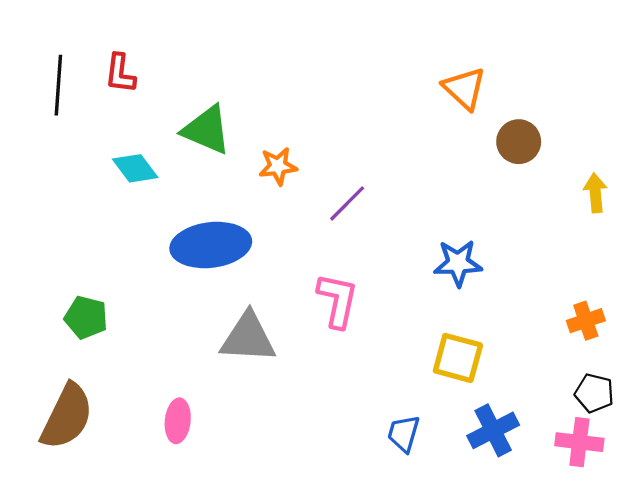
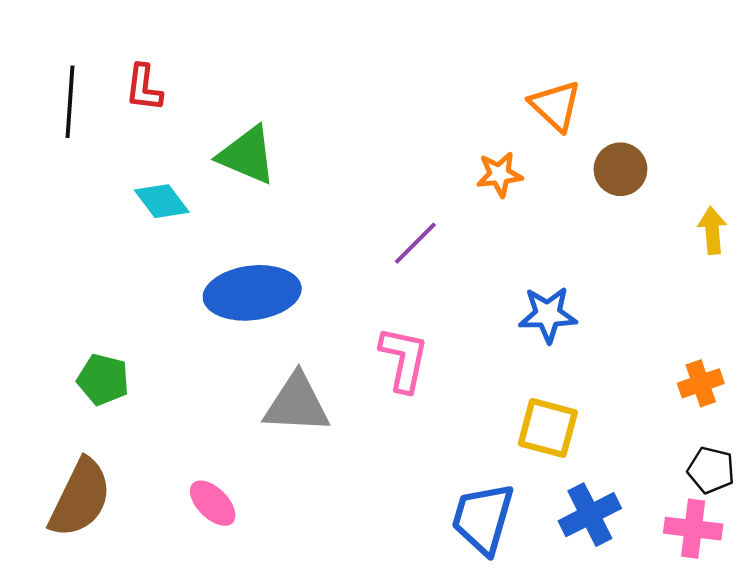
orange star: (278, 166) -> (499, 174), moved
pink ellipse: (178, 421) -> (213, 503), turned -51
blue trapezoid: (404, 434) -> (483, 518), size x1.6

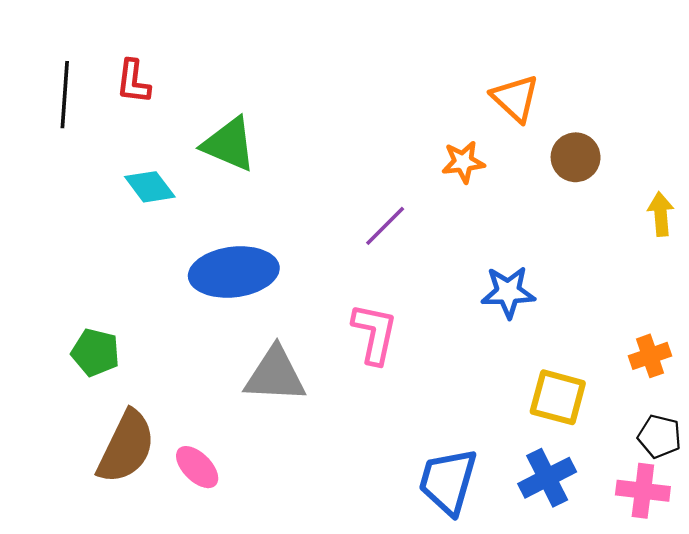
yellow square: (548, 428) -> (558, 397), moved
brown semicircle: (80, 498) -> (126, 447), moved

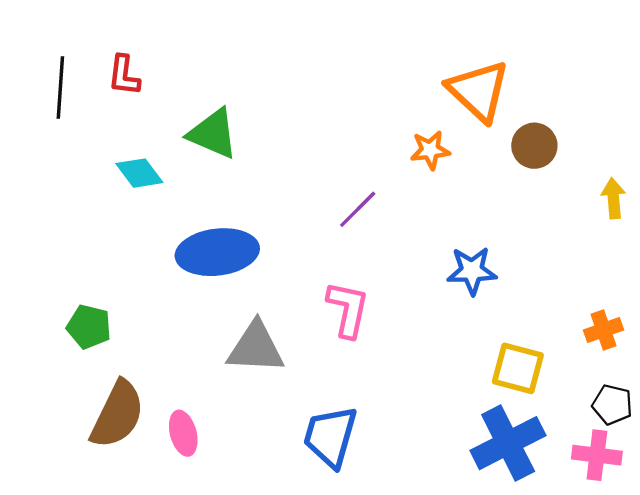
orange triangle: (515, 98) -> (478, 91), size x1.4
pink ellipse: (197, 467) -> (183, 433), turned 30
blue cross: (547, 478) -> (508, 443), size x1.4
blue trapezoid: (448, 481) -> (330, 436), moved

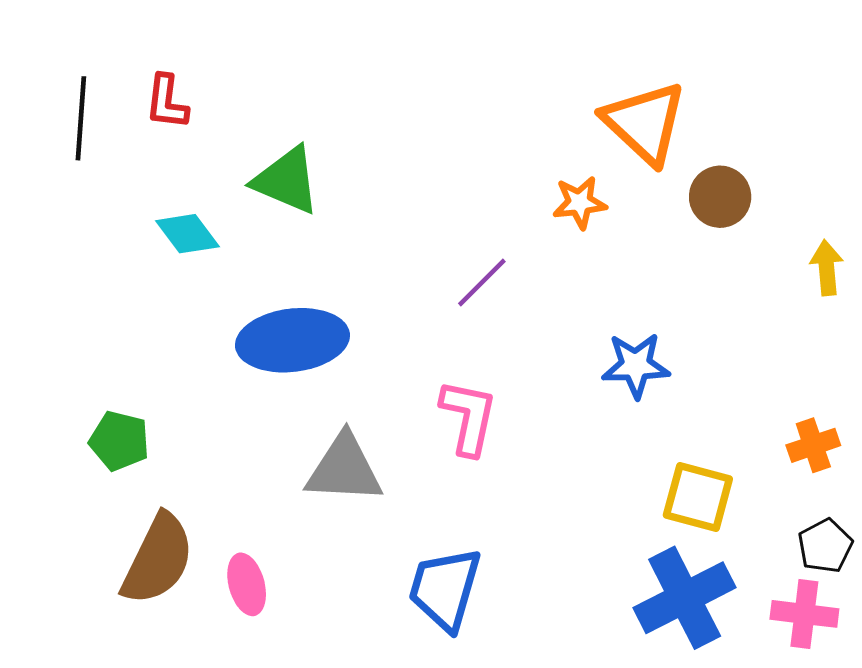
black pentagon: (612, 405) -> (825, 546), turned 30

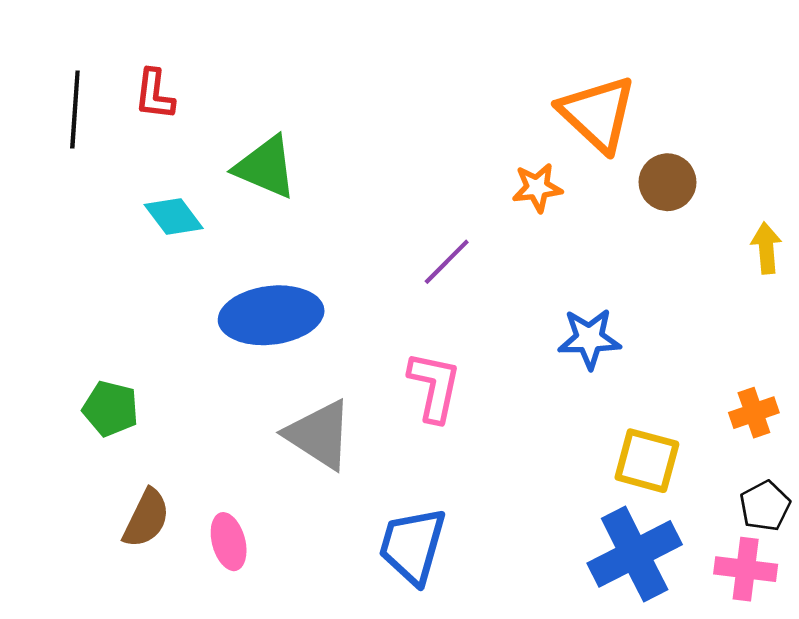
gray triangle: (344, 469) -> (319, 435), turned 30
brown semicircle: (158, 559) -> (146, 518), size x0.7

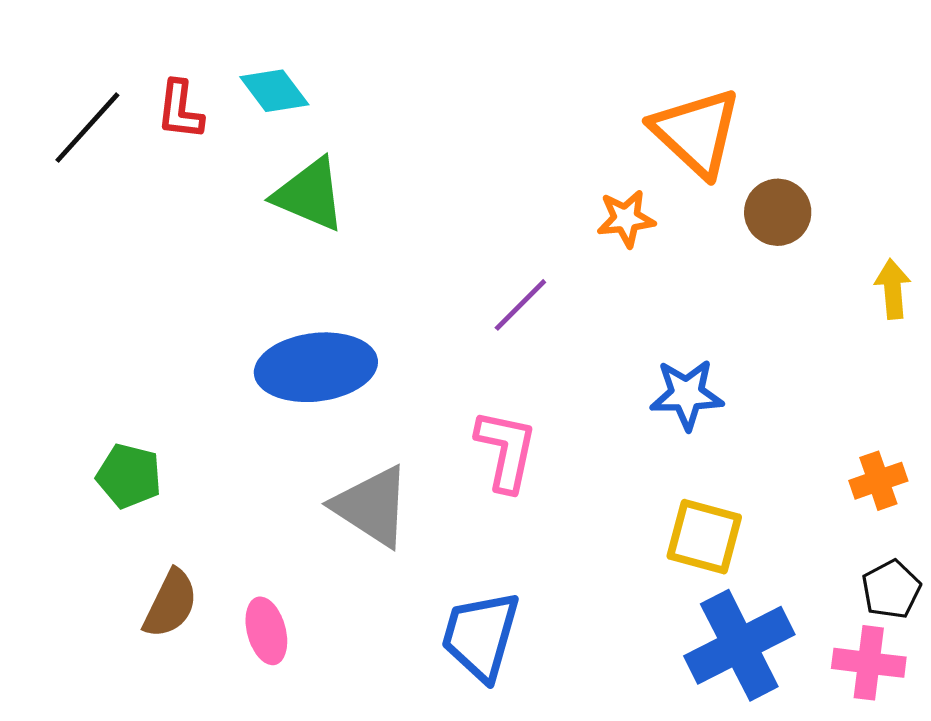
black line: (75, 110) -> (87, 128), turned 38
cyan diamond: (174, 217) -> (274, 91), moved
yellow square: (647, 461) -> (704, 537), moved

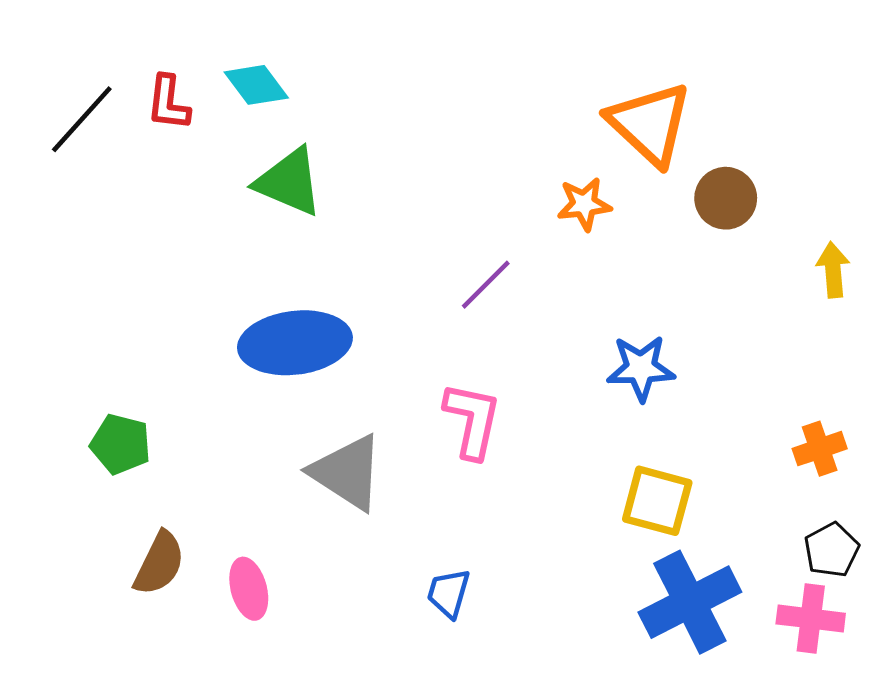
blue trapezoid: (480, 636) -> (448, 593), size x0.6

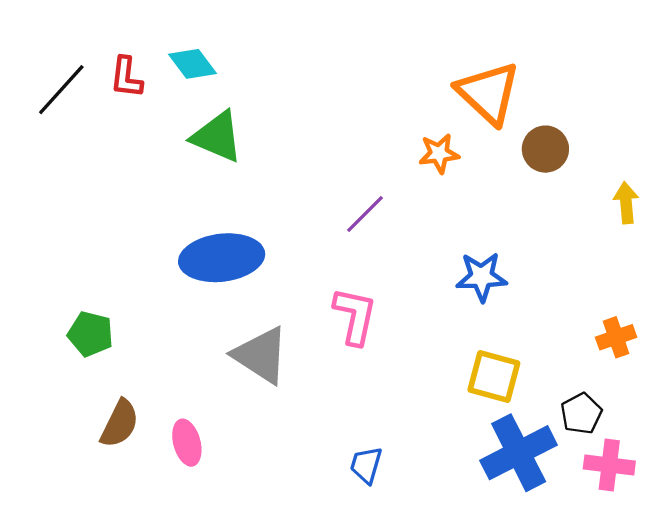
black pentagon: (832, 550) -> (581, 413), moved
blue trapezoid: (448, 593) -> (366, 465), moved

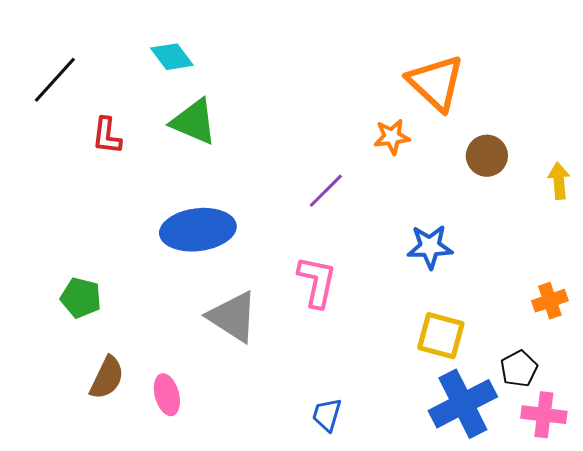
red L-shape: (126, 77) -> (107, 136), moved
brown circle: (545, 149) -> (487, 156), moved

